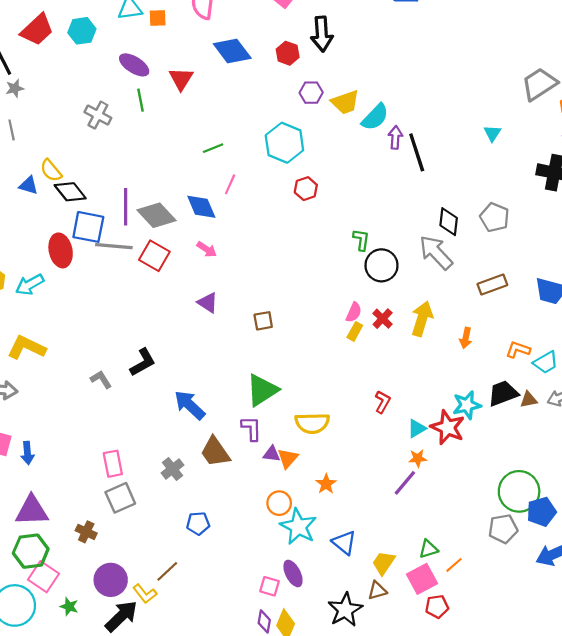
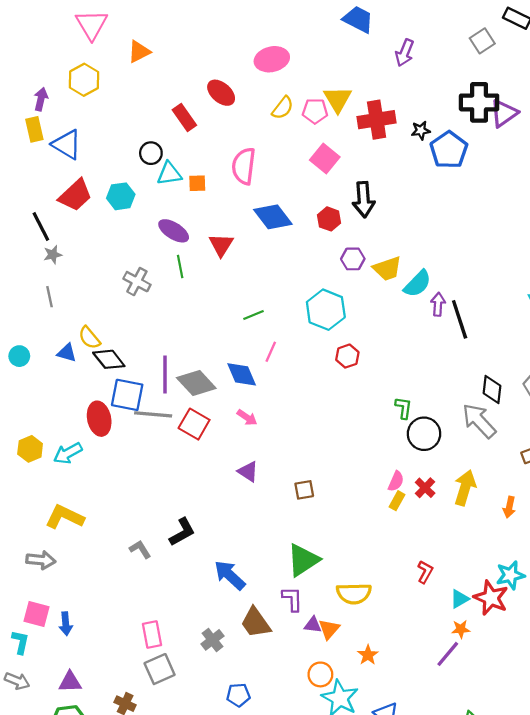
purple triangle: (32, 511) -> (70, 682), size x0.7

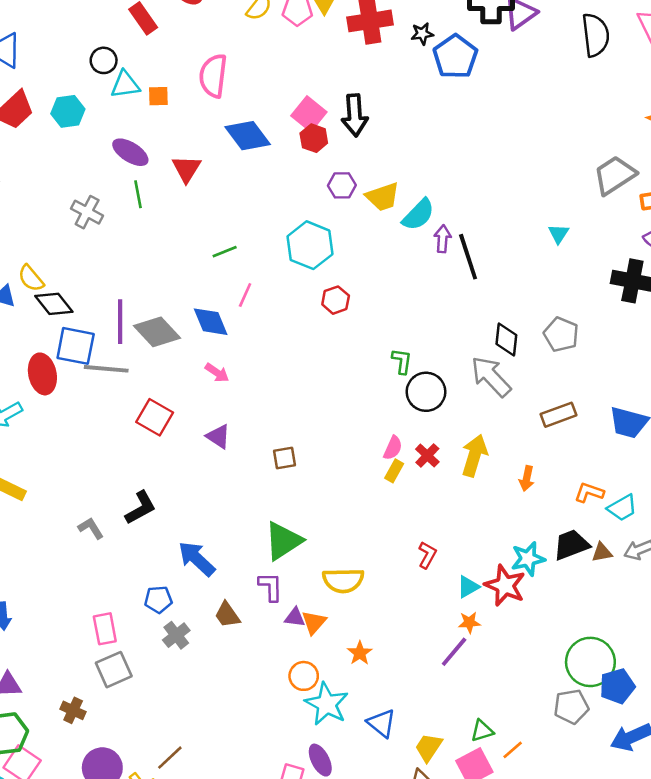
pink square: (325, 159) -> (309, 114), moved
red square: (194, 424) -> (155, 417), moved
brown trapezoid: (256, 623) -> (227, 615), size x0.7
blue pentagon: (238, 695) -> (158, 600), moved

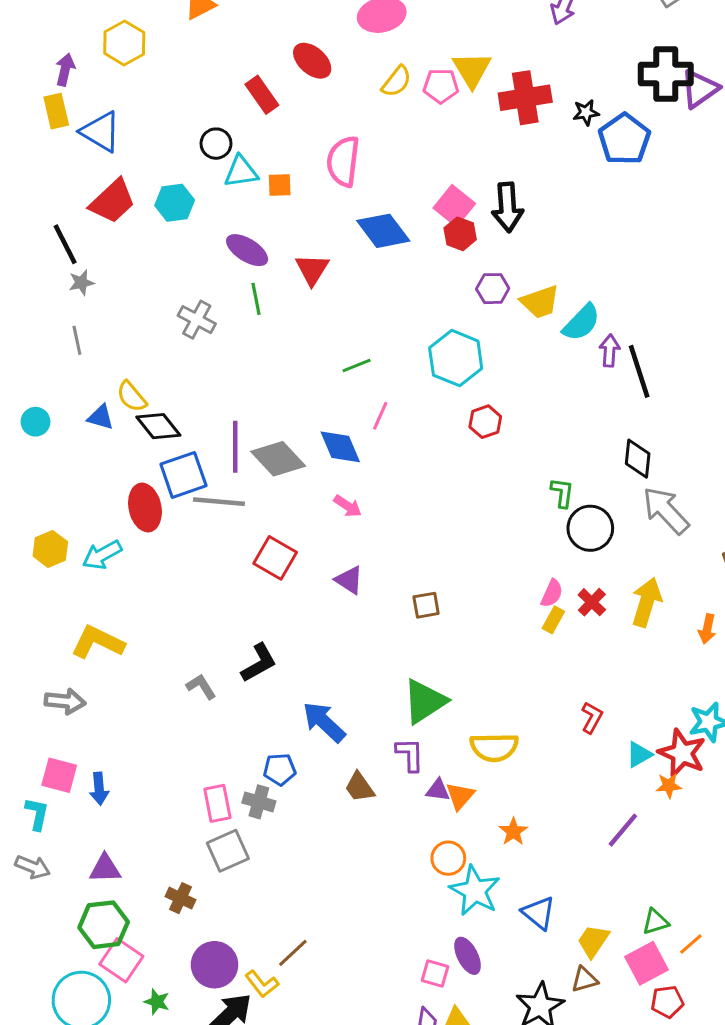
black diamond: (506, 340) -> (638, 459), moved
blue square: (76, 346) -> (183, 475), turned -30
orange star: (469, 622) -> (669, 786), moved
gray cross: (176, 635) -> (259, 802), moved, turned -36

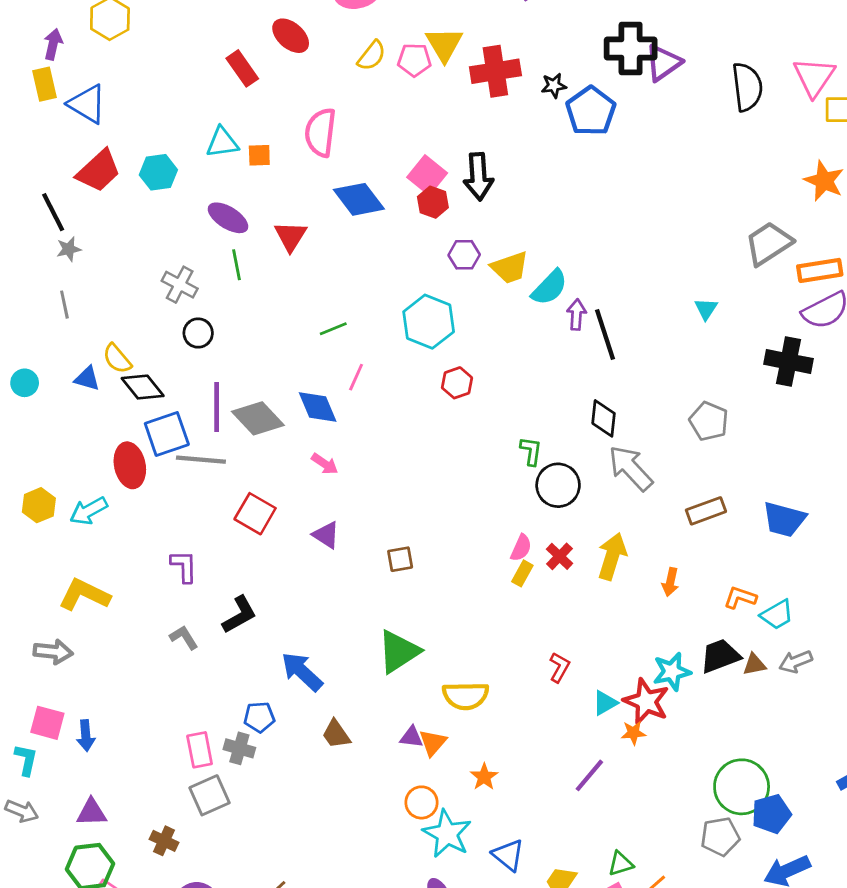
black circle: (216, 144) -> (198, 333), moved
purple L-shape: (410, 755) -> (184, 566), moved

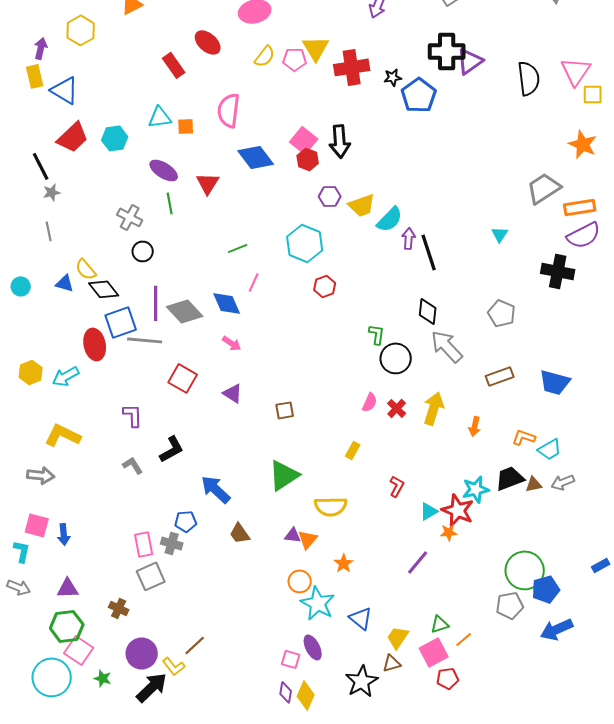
yellow rectangle: (522, 573) -> (353, 450), moved

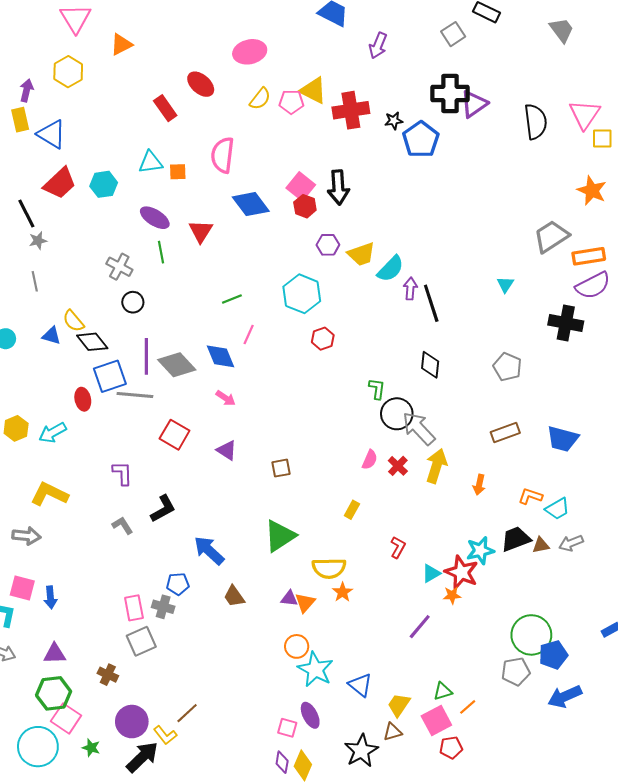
yellow triangle: (316, 48) -> (313, 90), turned -32
red ellipse: (95, 344) -> (83, 399), size x0.7
gray arrow: (447, 346) -> (419, 428), moved
orange star: (344, 563) -> (343, 592), moved

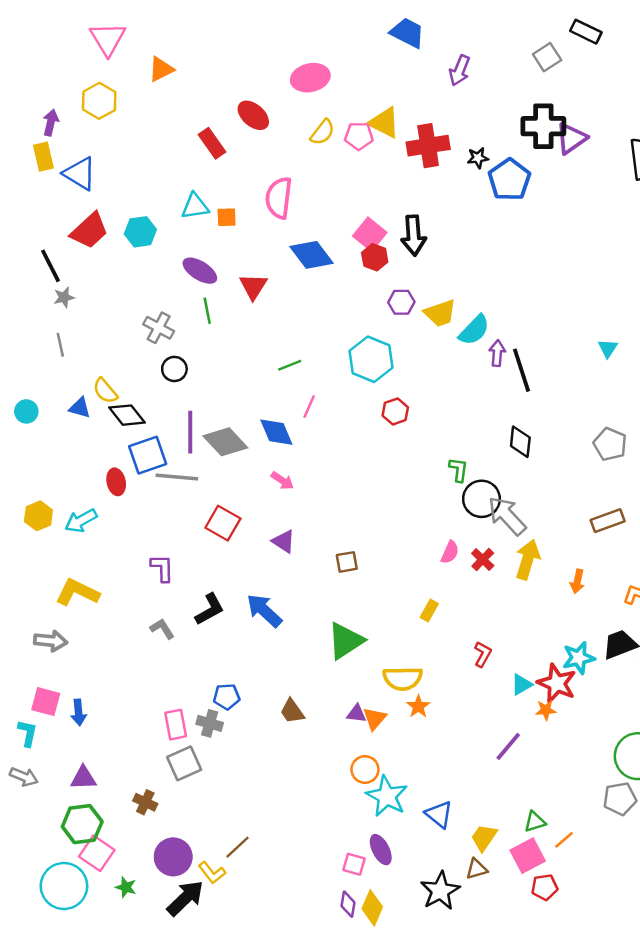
blue arrow: (209, 550) -> (264, 610), moved

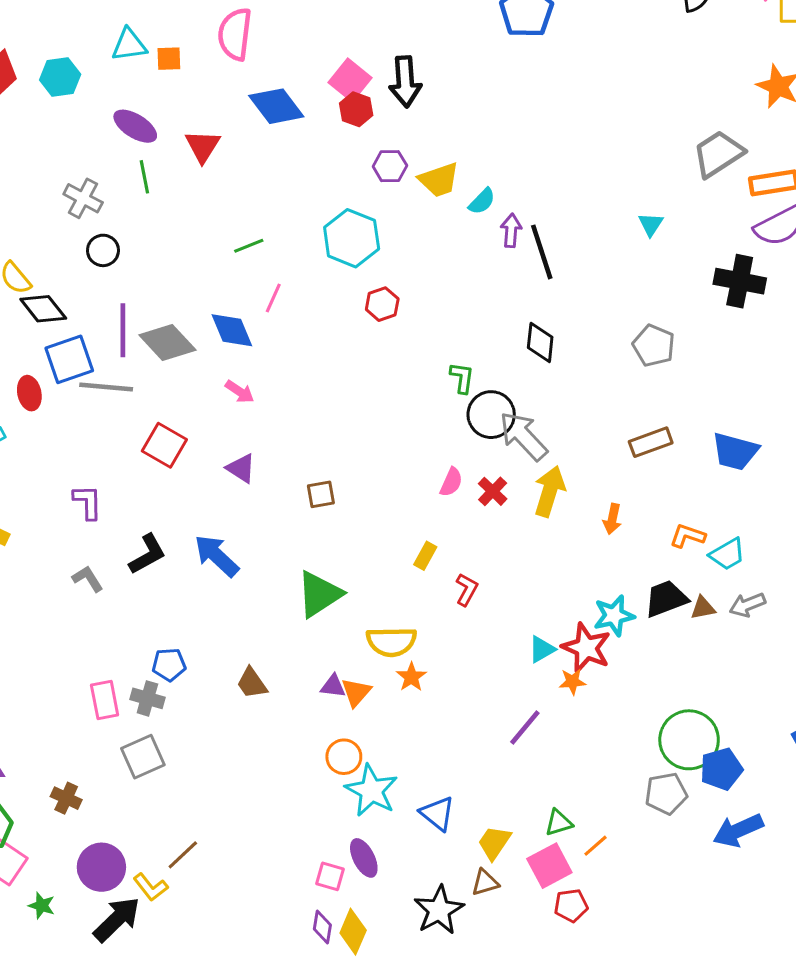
cyan semicircle: (474, 330) -> (482, 201), size x0.7
red L-shape: (483, 654) -> (467, 589), moved
gray square: (184, 763) -> (143, 757), moved

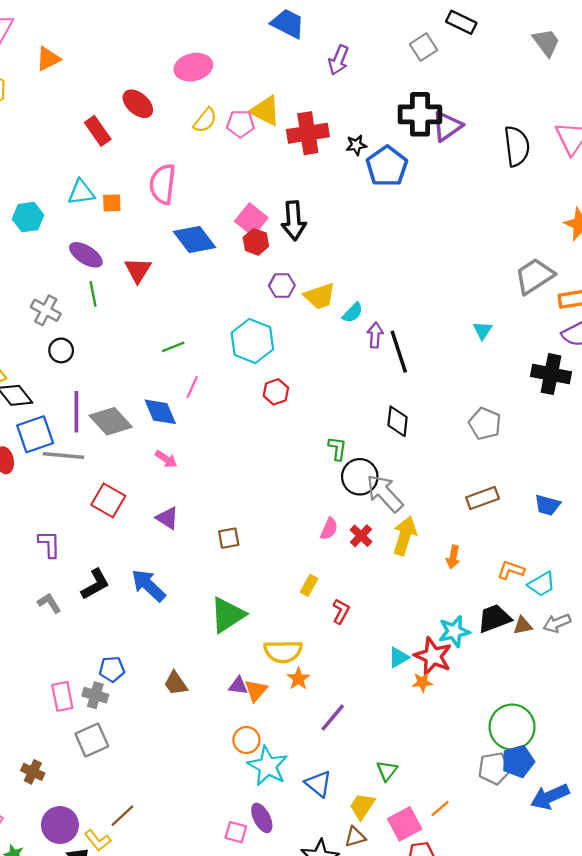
blue trapezoid: (735, 451) -> (547, 505), size x0.7
purple line: (525, 728) -> (333, 718), moved
blue pentagon: (721, 769) -> (518, 761), moved
green triangle: (559, 823) -> (387, 771), moved, turned -35

